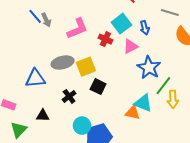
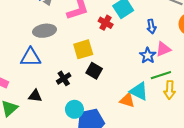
blue arrow: (145, 28) -> (151, 27), moved
pink triangle: (131, 46) -> (163, 49), moved
gray ellipse: (63, 62) -> (45, 31), moved
blue star: (149, 68) -> (148, 56), size x0.7
green line: (163, 86) -> (161, 75), turned 30

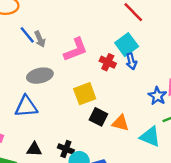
blue arrow: (151, 27) -> (131, 61), moved
black cross: (64, 78) -> (66, 149), moved, turned -32
orange triangle: (127, 100) -> (120, 123), moved

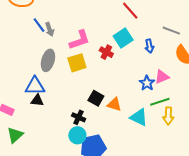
blue arrow: (131, 61) -> (149, 46), moved
gray ellipse: (40, 76) -> (48, 60), turned -65
yellow square: (85, 94) -> (77, 63), moved
black triangle: (34, 149) -> (37, 100), moved
black cross: (66, 149) -> (79, 117), moved

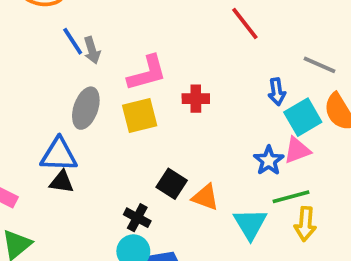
cyan square: (123, 38) -> (303, 117), moved
red cross: (106, 52) -> (196, 99), turned -32
cyan triangle: (139, 117) -> (250, 224), turned 30

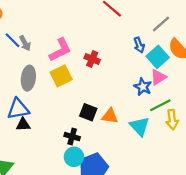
gray line: (319, 65) -> (161, 24), turned -54
red cross: (196, 99) -> (92, 59), turned 35

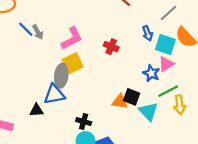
cyan square: (158, 57) -> (165, 45), turned -30
red cross: (92, 59) -> (111, 47), moved
gray ellipse: (28, 78) -> (61, 76), moved
blue triangle: (18, 109) -> (54, 94), moved
black square: (88, 112) -> (132, 97), moved

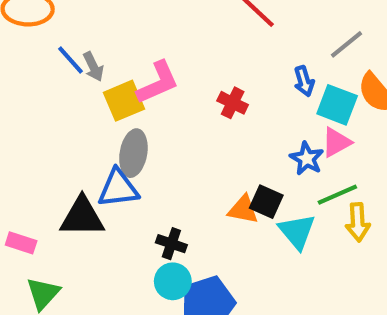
yellow square: (73, 63) -> (124, 101), moved
black triangle: (36, 110) -> (82, 217), size x1.6

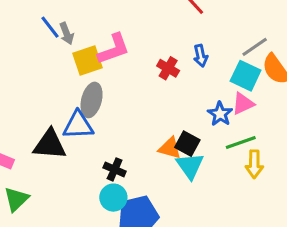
gray line: (347, 44) -> (255, 47), moved
blue arrow: (304, 81) -> (201, 56), moved
cyan triangle: (297, 231) -> (190, 166), moved

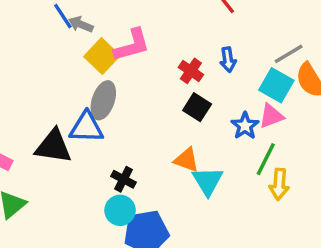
gray arrow: (67, 33) -> (81, 24), turned 130
yellow square: (88, 60) -> (102, 56), turned -32
green line: (241, 143) -> (266, 159), turned -48
black square: (187, 144) -> (197, 107), moved

